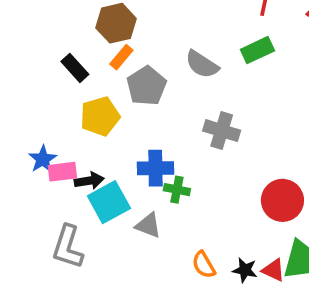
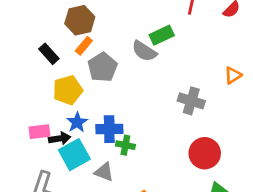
green rectangle: (257, 50) -> (162, 35), moved
gray cross: (222, 131) -> (191, 101), moved
blue star: (43, 159) -> (77, 122), moved

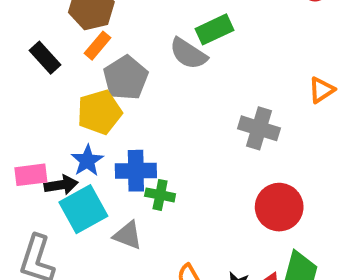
yellow pentagon: (68, 90) -> (99, 112), moved

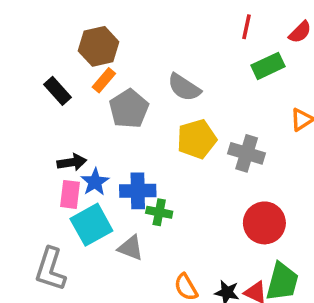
green rectangle: (215, 29) -> (268, 66), moved
yellow pentagon: (99, 112) -> (197, 139), moved
pink rectangle: (31, 175) -> (70, 194), moved, turned -76
black arrow: (61, 185) -> (72, 162), moved

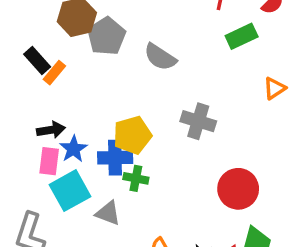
orange rectangle: (104, 80) -> (54, 73), moved
gray pentagon: (129, 109) -> (106, 36), moved
yellow pentagon: (197, 139) -> (132, 135), moved
gray cross: (247, 153) -> (198, 121), moved

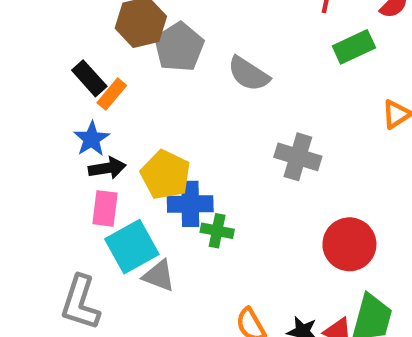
yellow pentagon: (132, 135) -> (166, 175), moved, turned -30
blue star: (73, 149) -> (92, 139), moved
gray triangle: (108, 213) -> (159, 276), moved

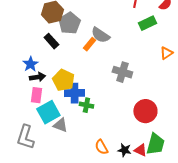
black rectangle: (89, 78) -> (51, 41), moved
orange rectangle: (112, 94) -> (89, 44), moved

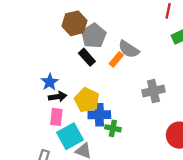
black rectangle: (51, 41) -> (87, 57), moved
gray cross: (122, 72) -> (153, 91), turned -30

